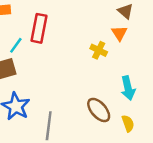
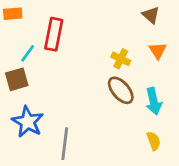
orange triangle: (119, 33) -> (158, 51), moved
brown ellipse: (99, 110) -> (121, 90), moved

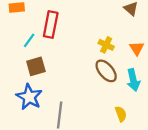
orange triangle: (158, 51) -> (137, 48), moved
brown square: (17, 79) -> (36, 66), moved
yellow semicircle: (154, 141) -> (121, 114), moved

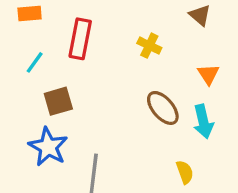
cyan line: (29, 40) -> (35, 62), moved
yellow cross: (106, 45) -> (149, 46), moved

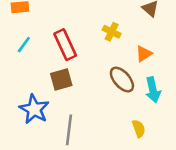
red rectangle: (80, 39) -> (65, 45), moved, turned -36
orange triangle: (208, 74) -> (144, 54), moved, turned 30
brown square: (58, 101) -> (61, 80), moved

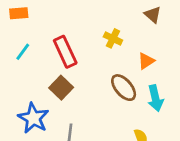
brown square: (61, 80) -> (61, 88), turned -30

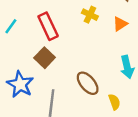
orange triangle: (146, 61) -> (120, 24), moved
brown ellipse: (124, 88) -> (88, 83), moved

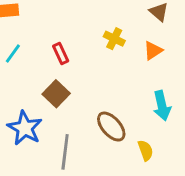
red rectangle: (48, 26) -> (61, 54), size x0.6

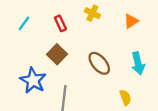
yellow cross: (114, 39) -> (92, 13), moved
brown ellipse: (111, 127) -> (99, 63), moved

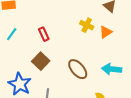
yellow cross: (92, 13) -> (87, 25), moved
cyan arrow: (138, 63) -> (112, 69), turned 108

